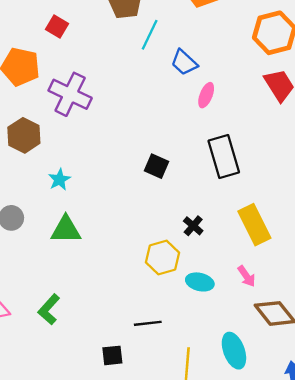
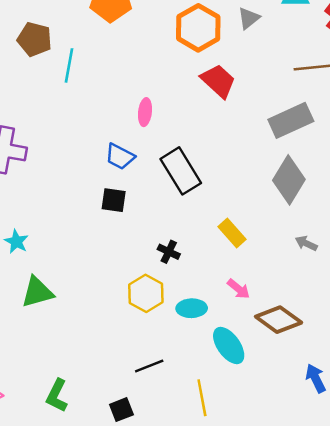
blue trapezoid: (184, 62) -> (120, 157), moved
yellow rectangle: (254, 225) -> (232, 233), size x0.7
green L-shape: (49, 309) -> (57, 396), moved
cyan ellipse: (234, 351) -> (229, 346), moved

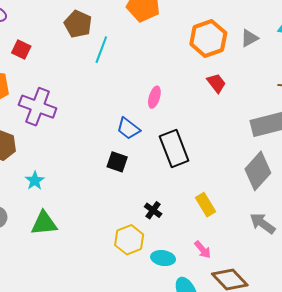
red trapezoid: (218, 81) -> (216, 83), size x0.7
gray arrow: (306, 243) -> (262, 223), size x1.5

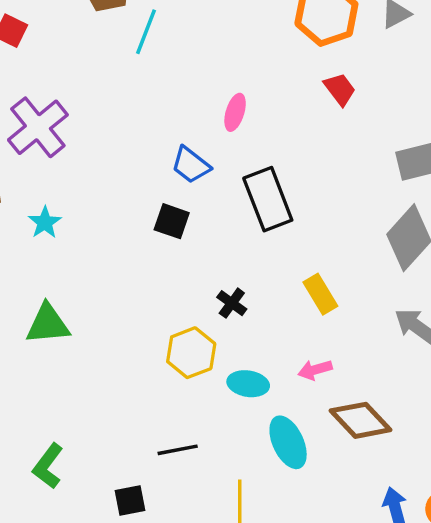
purple cross: (38, 107) -> (38, 127), turned 30
cyan star: (35, 181) -> (45, 222), moved
pink arrow: (203, 250) -> (315, 370), turned 114

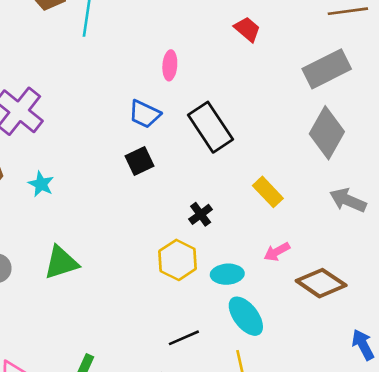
black square: (172, 221) -> (139, 161), turned -32
black cross: (232, 303) -> (201, 214), turned 30
cyan ellipse: (288, 442) -> (246, 316), moved

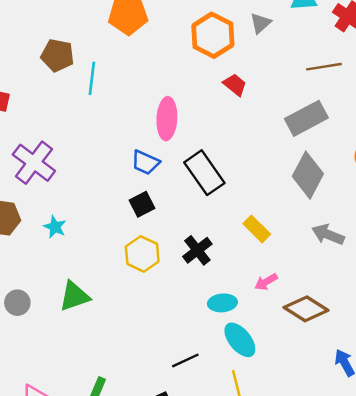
pink ellipse: (170, 65) -> (167, 119), size x1.6
black cross: (201, 214) -> (197, 250), size x1.4
yellow hexagon: (178, 260) -> (142, 254), moved

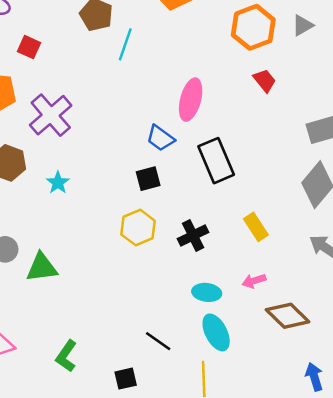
green triangle: (74, 296) -> (42, 267), moved
black line: (185, 360) -> (158, 341), turned 48

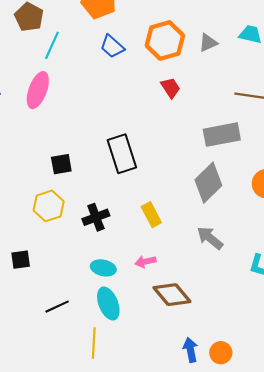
pink ellipse: (191, 100) -> (38, 90), moved
blue trapezoid: (160, 138) -> (112, 47), moved
black line: (158, 341) -> (57, 307), turned -65
black square: (126, 379) -> (21, 260), moved

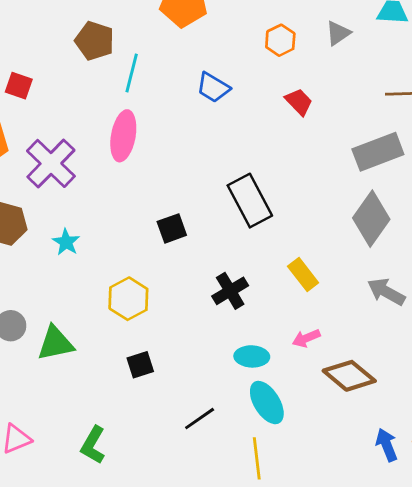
orange hexagon: (165, 40) -> (280, 40), size x0.6
blue trapezoid: (112, 47) -> (213, 87), moved
yellow hexagon: (49, 206) -> (128, 299), moved

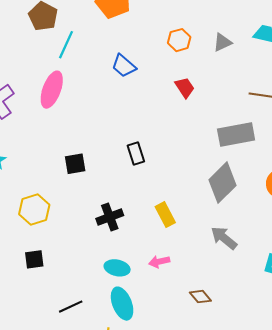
black rectangle: (250, 201) -> (136, 153), size x0.6
brown diamond: (349, 376) -> (200, 297), moved, size x0.6

